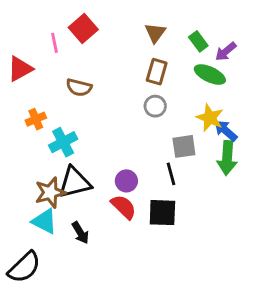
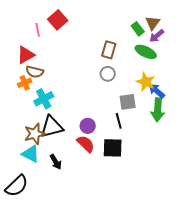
brown triangle: (155, 33) -> (153, 23), moved
red triangle: (20, 69) -> (26, 55), moved
brown semicircle: (79, 87) -> (35, 72), moved

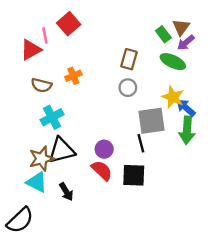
red triangle: (26, 55) -> (31, 50), moved
orange cross: (25, 83) -> (73, 76), moved
gray square: (128, 102) -> (152, 121), size x1.4

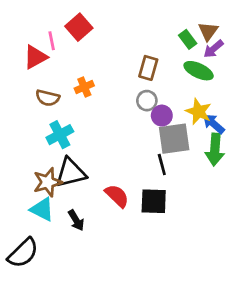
purple circle: (104, 149) -> (162, 116), moved

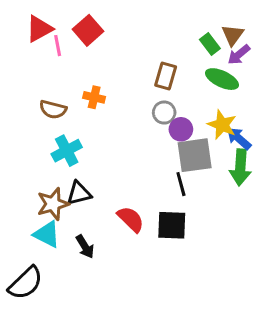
red triangle: (35, 57) -> (39, 29), moved
orange cross: (84, 87) -> (94, 97), turned 36
black triangle: (71, 173) -> (79, 193), size x0.7

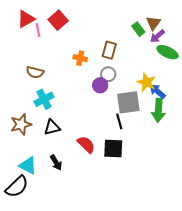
green ellipse: (222, 79) -> (167, 52), moved
orange cross: (94, 97) -> (80, 58), moved
purple circle: (181, 129) -> (100, 85), moved
brown star: (53, 204) -> (21, 124), moved
cyan triangle: (47, 234) -> (28, 166), moved

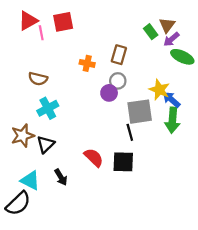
red square: (58, 20) -> (63, 22), turned 30
black triangle: (52, 127) -> (46, 144), moved, turned -30

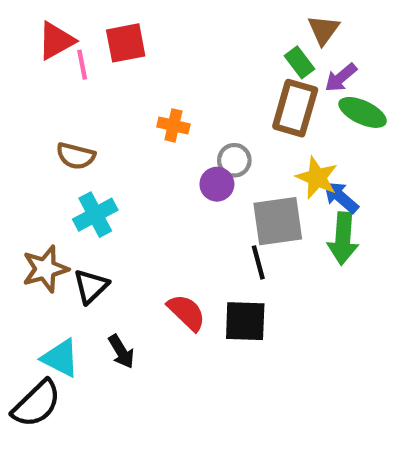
brown triangle: (167, 25) -> (323, 30), moved
brown rectangle: (119, 55) -> (295, 108), moved, size x1.4

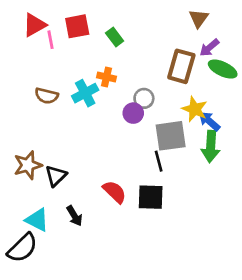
green rectangle: (300, 62) -> (115, 37), moved
cyan cross: (95, 215) -> (85, 93), moved

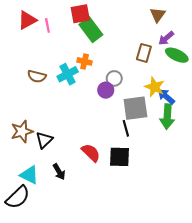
red square: (77, 26) -> (80, 14), moved
green rectangle: (115, 37) -> (91, 30), size x1.6
pink line: (50, 40) -> (47, 25), moved
brown rectangle: (181, 66) -> (144, 53), size x0.7

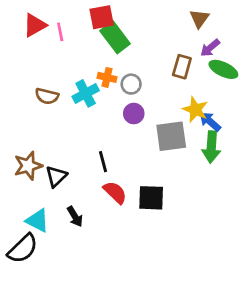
gray circle: (114, 78) -> (131, 84), moved
black line: (126, 128) -> (103, 162), moved

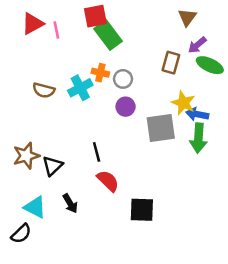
blue arrow: (210, 122) -> (197, 114), turned -30
black square: (151, 198) -> (142, 210), moved
black semicircle: (23, 249) -> (21, 234), size x0.7

